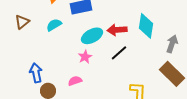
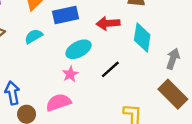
red arrow: (117, 30) -> (108, 23), moved
pink semicircle: (75, 81) -> (58, 102), size x1.5

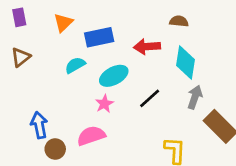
cyan semicircle: (34, 36) -> (75, 65), moved
gray arrow: (173, 59) -> (195, 97), moved

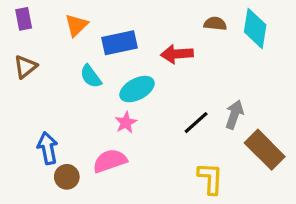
cyan diamond: (186, 63) -> (255, 28), moved
cyan semicircle: (75, 65) -> (91, 76), turned -96
black line: (150, 98) -> (196, 123), moved

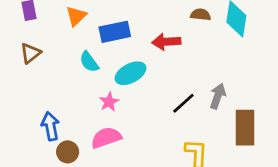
pink star: (126, 123) -> (109, 102), moved
brown rectangle: (265, 150) -> (245, 128), turned 45

